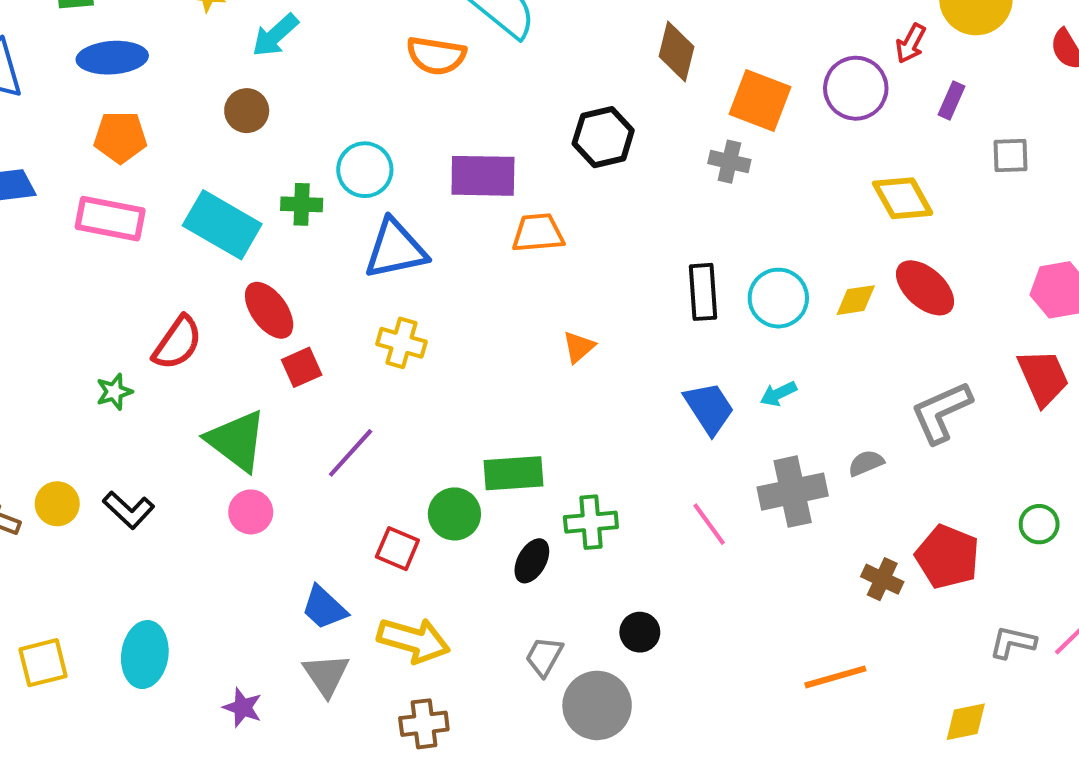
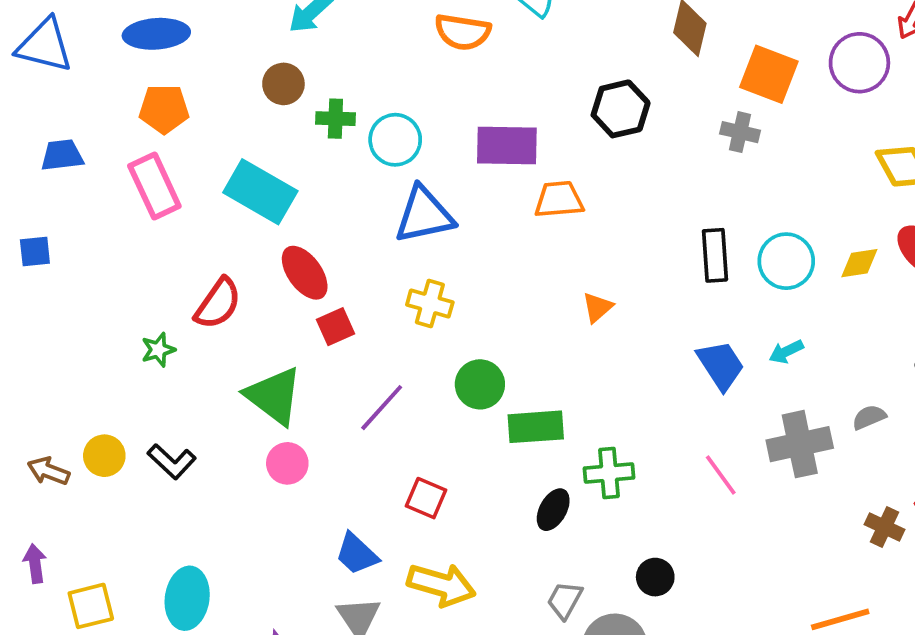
green cross: (302, 204) -> (335, 119), moved
pink rectangle: (110, 219) -> (154, 186), turned 54
green circle: (454, 514) -> (480, 384), moved

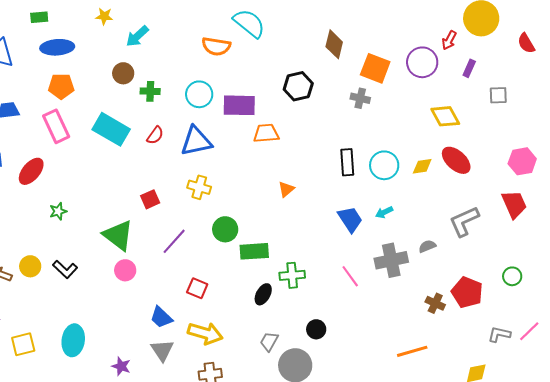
cyan circle: (395, 140) -> (199, 94), moved
red ellipse: (305, 273) -> (31, 171), moved, turned 76
red semicircle: (218, 303) -> (155, 135), moved, size x0.7

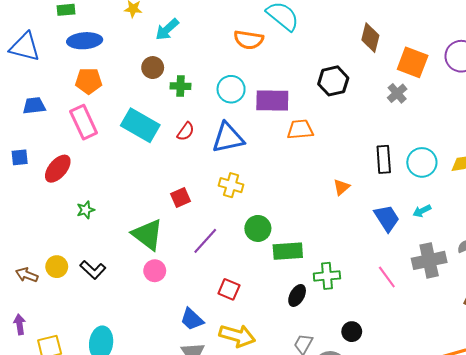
gray cross: (360, 98) -> (397, 93), turned 36
orange triangle: (286, 189) -> (341, 187), moved

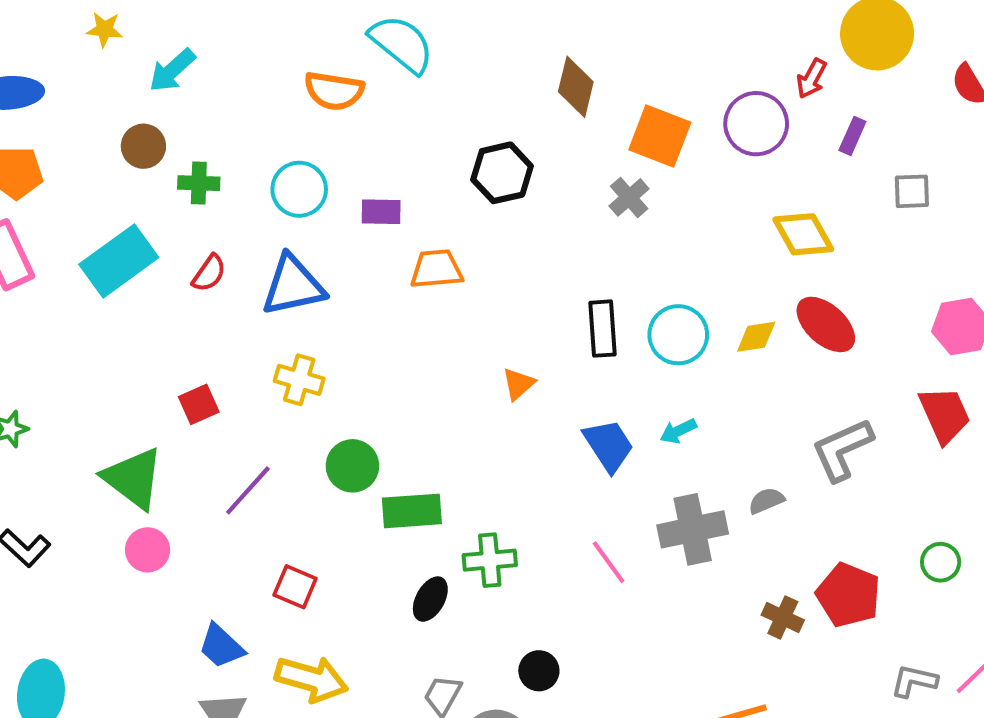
purple rectangle: (272, 101) -> (381, 212), size x0.6
cyan rectangle: (140, 125) -> (119, 261), turned -66

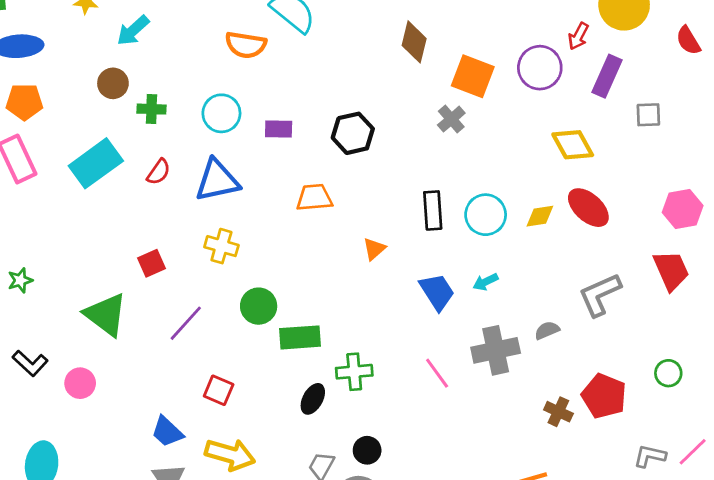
purple rectangle: (852, 136) -> (607, 76), size x1.6
black hexagon: (502, 173) -> (353, 133), moved
orange trapezoid: (436, 269) -> (314, 198), moved
pink circle: (148, 550) -> (80, 383), moved
black circle: (539, 671) -> (367, 450), moved

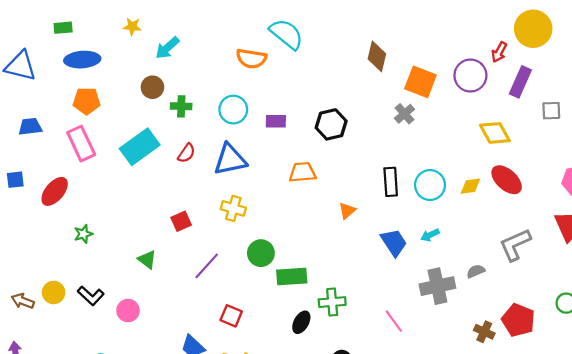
green triangle: (106, 315) -> (147, 259), size x0.6
pink line: (437, 373) -> (394, 321), moved

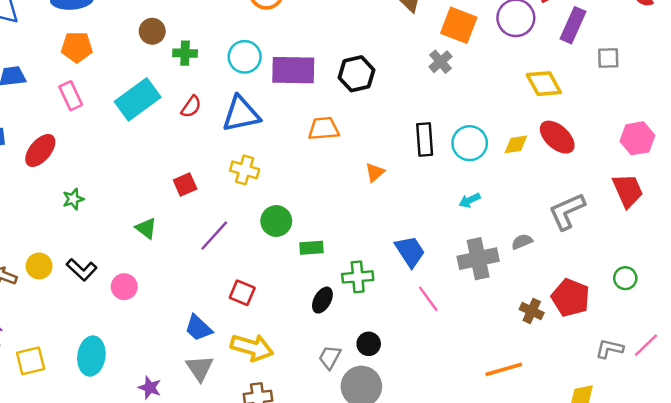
purple rectangle: (276, 121) -> (293, 70), size x1.8
pink rectangle: (81, 144) -> (71, 96), size x0.7
blue trapezoid: (394, 242) -> (410, 251), moved
green rectangle: (292, 277) -> (312, 248), size x0.7

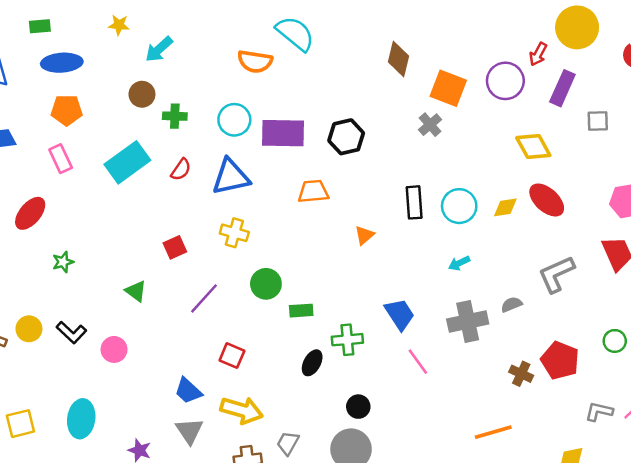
gray trapezoid: (330, 357) -> (288, 443), moved

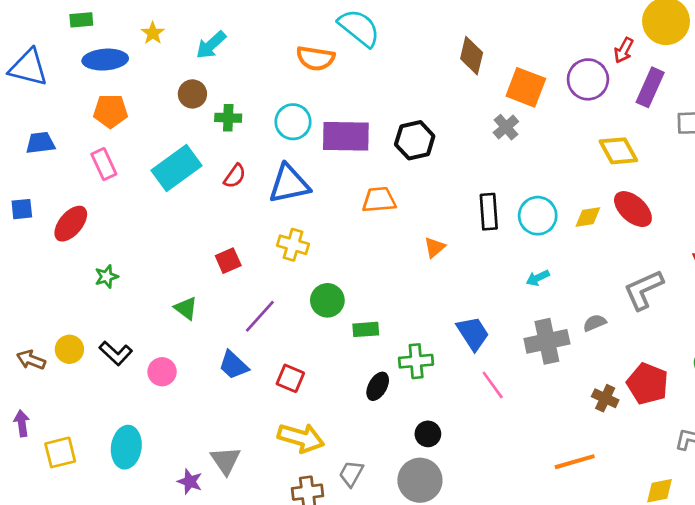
yellow star: (119, 25) -> (153, 33), moved, turned 30
blue trapezoid: (188, 391) -> (233, 365), moved
gray triangle: (189, 431) -> (226, 460), moved

